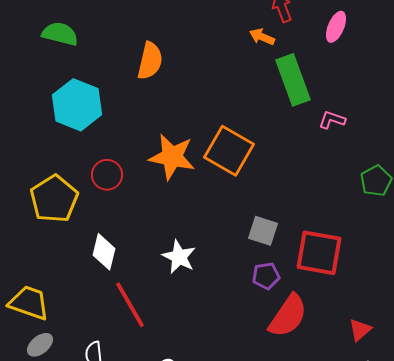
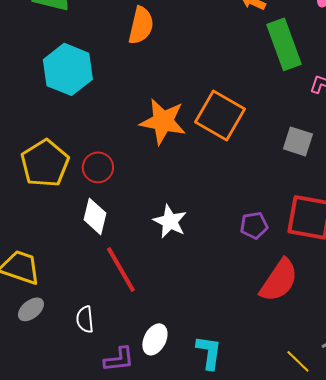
red circle: (107, 175) -> (98, 167), moved
gray square: (263, 231) -> (298, 141), moved
purple pentagon: (266, 276) -> (254, 225), moved

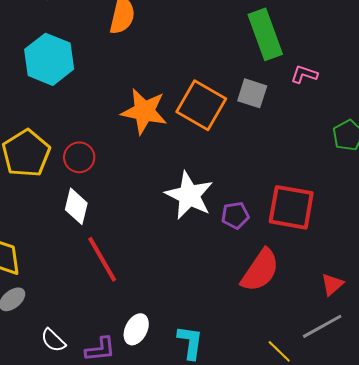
gray square: (298, 141) -> (252, 93), moved
white star: (170, 221) -> (189, 195), moved, size x1.4
white semicircle: (85, 319) -> (53, 340), moved, turned -40

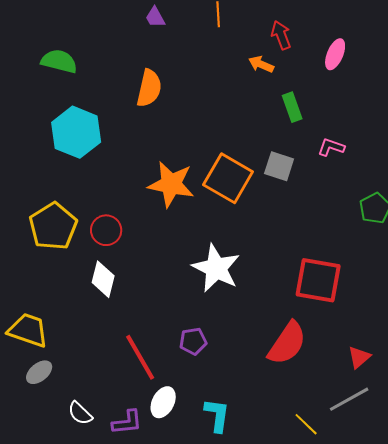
green rectangle: (265, 34) -> (292, 107), size x0.6
purple pentagon: (235, 215) -> (193, 341), moved
red line: (102, 259) -> (140, 357), moved

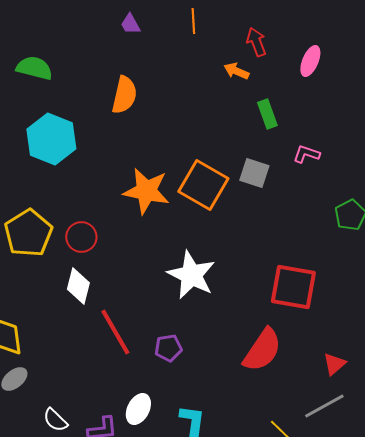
red line: (140, 357) -> (115, 332), moved

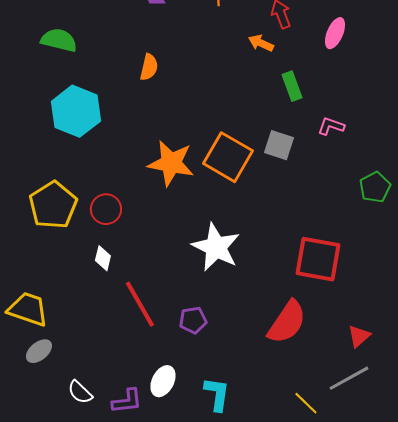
orange semicircle: (124, 95) -> (149, 67), size x0.7
white diamond: (78, 286) -> (103, 258), size x0.7

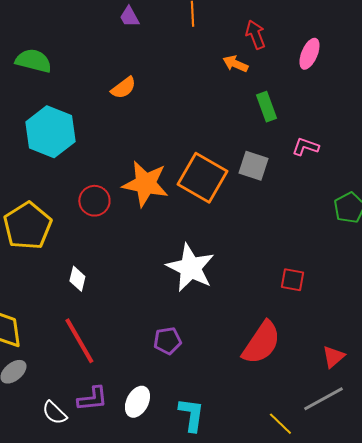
orange semicircle: (149, 67) -> (123, 88), turned 40
red circle: (106, 209) -> (94, 201), moved
red square: (318, 259) -> (292, 280), size x0.5
red line: (140, 304) -> (79, 341), moved
purple L-shape: (127, 401) -> (92, 399), moved

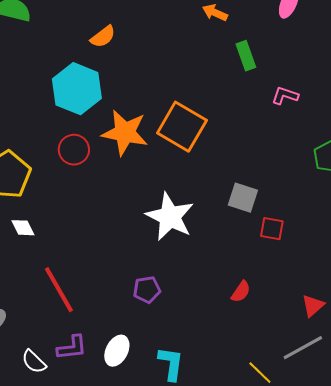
cyan hexagon: (50, 132) -> (77, 89), moved
gray square: (253, 166) -> (243, 198), moved
white diamond: (77, 279) -> (23, 228), moved, turned -40
red semicircle: (261, 343) -> (241, 292), size x0.5

